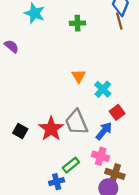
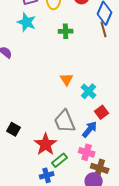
red star: (51, 129) -> (46, 144), moved

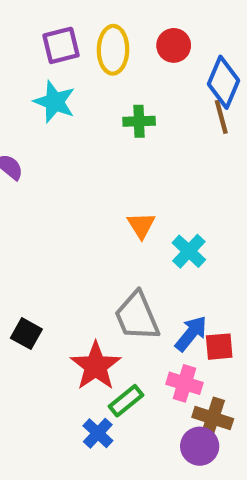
red square: (102, 112) -> (219, 347), moved, turned 32
blue cross: (47, 175) -> (98, 433), turned -32

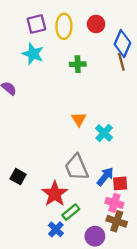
pink cross: (185, 383) -> (114, 203), moved
purple circle: (200, 446) -> (95, 236), moved

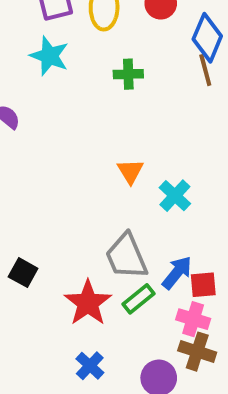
green rectangle: (71, 212) -> (138, 299), moved

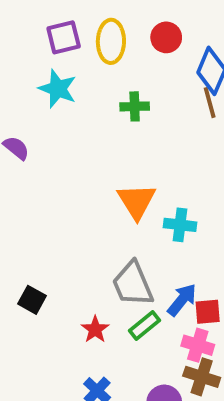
orange triangle: (130, 171) -> (137, 201), size x1.5
cyan cross: (175, 196) -> (180, 225), turned -36
red star: (88, 303) -> (95, 329), size x0.6

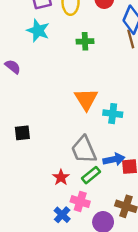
black square: (32, 300) -> (22, 133), moved, turned -35
blue arrow: (182, 300) -> (114, 159), turned 40
pink cross: (198, 345) -> (80, 202), moved

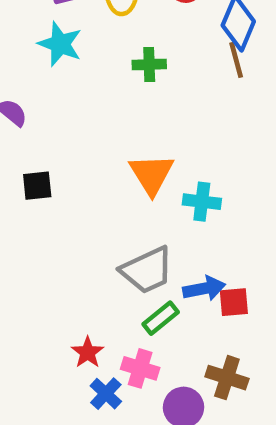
black square: (22, 133) -> (37, 186), moved
gray trapezoid: (84, 150) -> (147, 270), turned -92
red star: (61, 177) -> (88, 352), moved

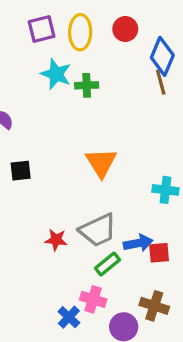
cyan star: (60, 44) -> (56, 74), moved
green cross: (149, 65) -> (87, 85), moved
cyan cross: (202, 202) -> (165, 190), moved
red star: (88, 352) -> (56, 240), moved, turned -30

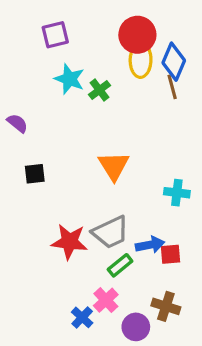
red circle: (125, 29) -> (137, 35), size x1.5
yellow ellipse: (80, 32) -> (141, 60), moved
green cross: (87, 85) -> (99, 90), turned -35
red star: (56, 240) -> (69, 242), size x1.6
pink cross: (93, 299) -> (106, 300), turned 30

